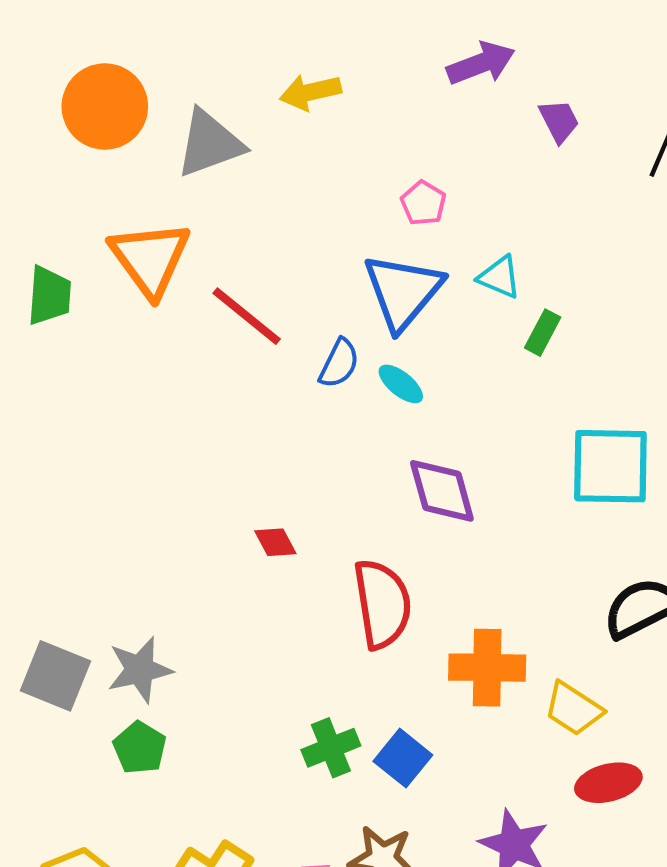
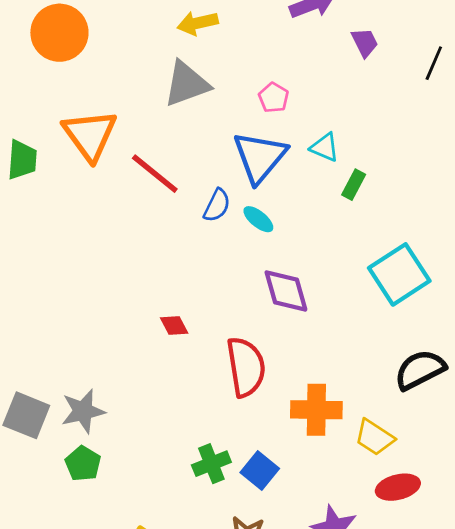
gray triangle: (210, 143) -> (187, 84), moved
cyan square: (610, 466) -> (399, 274), turned -34

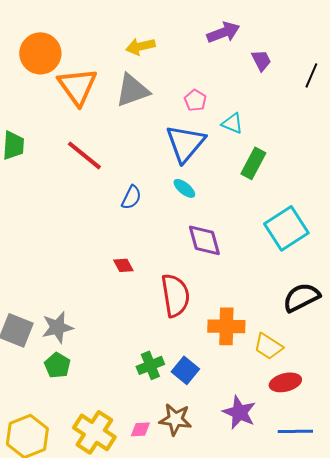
orange triangle: (90, 135) -> (77, 86), moved
cyan triangle: (325, 147) -> (232, 123), moved
red line: (155, 174) -> (84, 155), moved
green rectangle: (354, 185) -> (253, 163), size x1.4
blue semicircle: (217, 205) -> (131, 197), moved

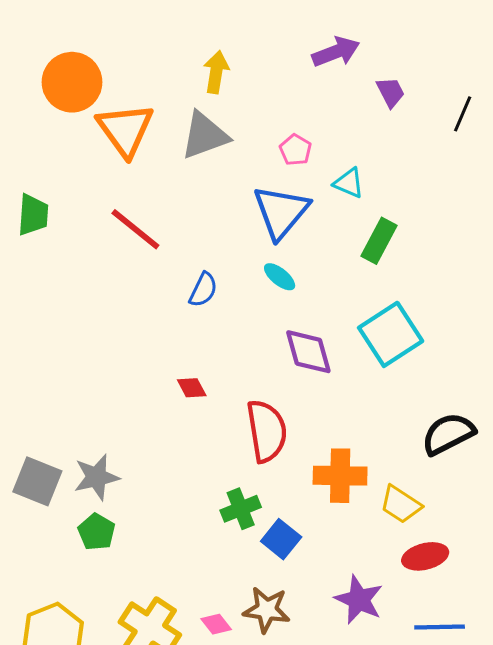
yellow arrow: (140, 46) -> (216, 72), turned 112
cyan square: (286, 228) -> (391, 334), moved
green cross: (150, 365) -> (241, 509), moved
pink diamond: (140, 429) -> (216, 624), turned 55

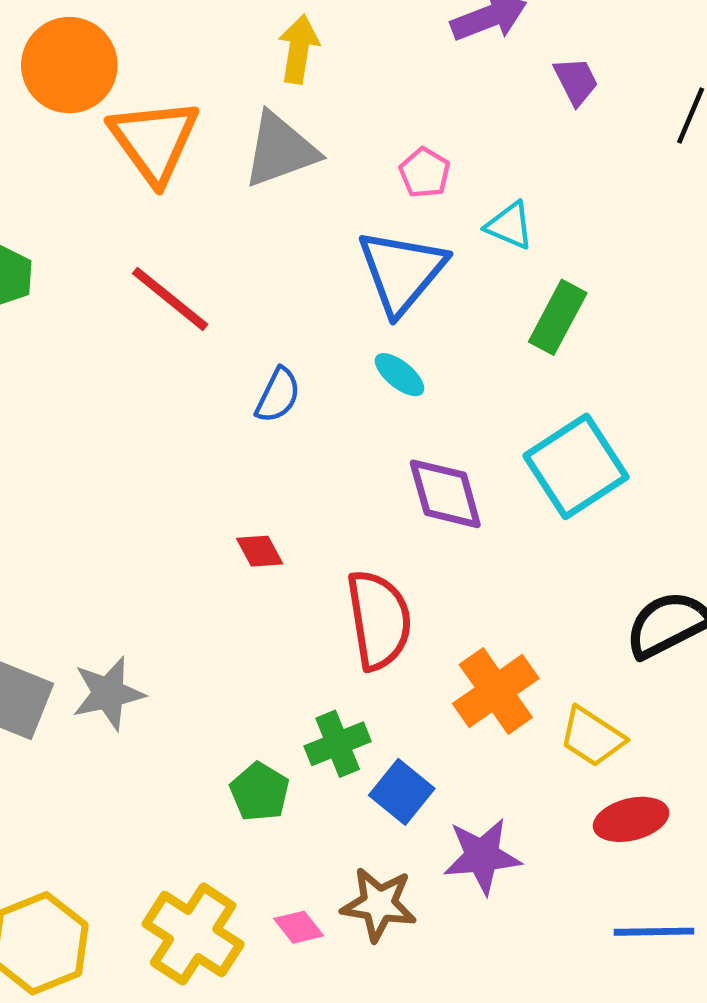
orange cross: (340, 476) -> (496, 691), turned -36
green pentagon: (97, 532) -> (260, 792), moved
purple star: (359, 600) -> (482, 856), moved, turned -30

